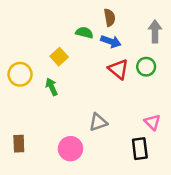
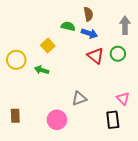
green arrow: (52, 87) -> (42, 70), turned -48

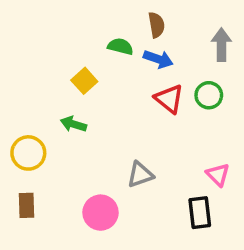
yellow circle: (16, 60) -> (28, 153), moved

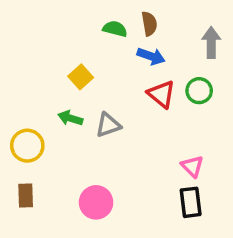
green semicircle: (120, 46) -> (115, 29), moved
gray triangle: (140, 175) -> (108, 125), moved
pink triangle: (218, 175) -> (192, 166), moved

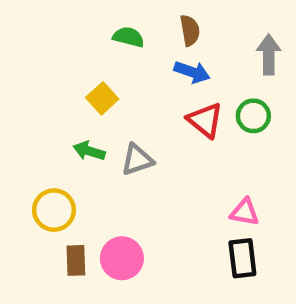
green semicircle: (115, 29) -> (128, 37), moved
yellow circle: (27, 146) -> (54, 210), moved
pink triangle: (192, 166) -> (245, 212), turned -35
brown rectangle: (26, 195) -> (76, 260), moved

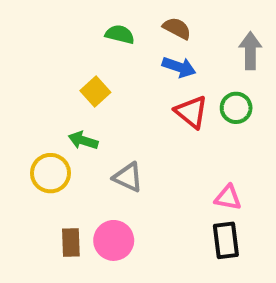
brown semicircle: (190, 30) -> (177, 28), turned -52
gray triangle: (137, 160) -> (128, 177), moved, turned 44
yellow circle: (54, 210) -> (50, 173), moved

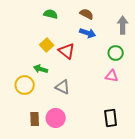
green semicircle: (120, 34) -> (51, 14), moved
red triangle: (191, 112) -> (67, 51), moved
pink triangle: (228, 198) -> (112, 76), moved

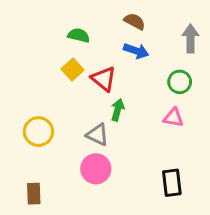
green semicircle: (51, 14) -> (79, 35), moved
green arrow: (41, 69) -> (118, 110), moved, turned 88
pink circle: (56, 118) -> (96, 169), moved
brown rectangle: (35, 119) -> (34, 194), moved

